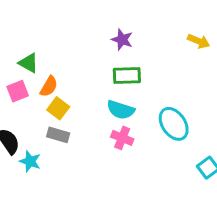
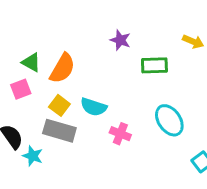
green rectangle: (127, 76) -> (154, 65), moved
orange semicircle: (49, 86) -> (62, 68), moved, size x1.5
cyan semicircle: (121, 110) -> (94, 107), moved
gray rectangle: (58, 135) -> (59, 131), size x1.5

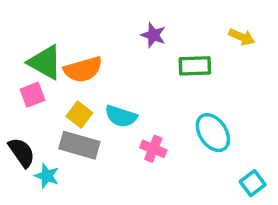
green triangle: (31, 62) -> (45, 62), size x1.5
orange semicircle: (62, 68) -> (83, 69), turned 44

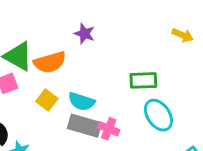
purple star: (153, 35) -> (85, 34), moved
green rectangle: (195, 66) -> (143, 80), moved
gray rectangle: (79, 145) -> (85, 126), moved

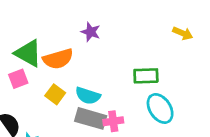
pink cross: (109, 129) -> (113, 121), turned -30

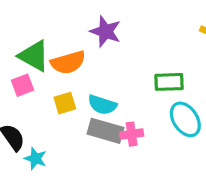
purple star: (91, 32) -> (106, 31), size x1.4
yellow square: (55, 94) -> (65, 103), turned 36

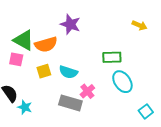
pink square: (22, 85) -> (16, 59), turned 32
gray rectangle: (106, 131) -> (70, 103), moved
pink cross: (132, 134) -> (87, 91), turned -32

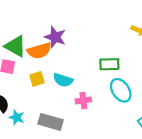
purple star: (70, 24) -> (55, 37), moved
pink cross: (87, 91) -> (83, 100), turned 32
gray rectangle: (70, 103) -> (51, 122), moved

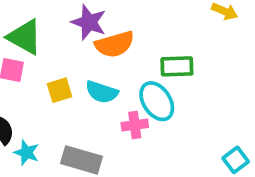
orange semicircle: (39, 51) -> (115, 44), moved
cyan ellipse: (121, 90) -> (157, 101), moved

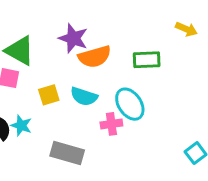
green rectangle: (177, 66) -> (147, 60), moved
cyan star: (26, 153) -> (21, 126), moved

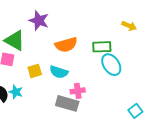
purple star: (73, 38) -> (39, 21), moved
cyan ellipse: (130, 104) -> (111, 65), moved
gray rectangle: (67, 153) -> (67, 103), moved

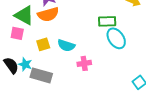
orange semicircle: (66, 45) -> (48, 14), moved
gray rectangle: (67, 103) -> (41, 75), moved

